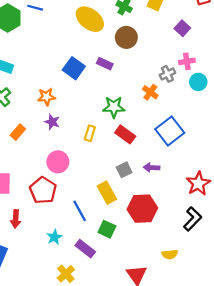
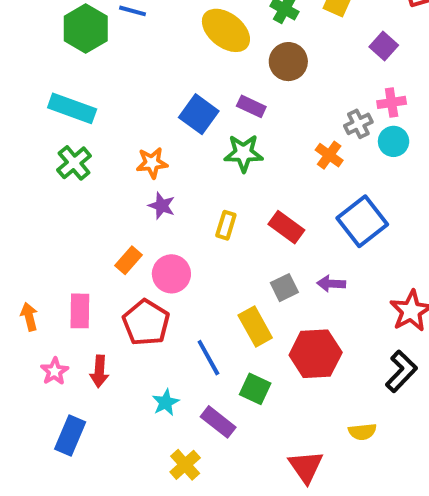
cyan circle: (198, 82) -> (394, 141), moved
green star: (114, 107) -> (244, 153), moved
orange rectangle: (18, 132) -> (129, 260), moved

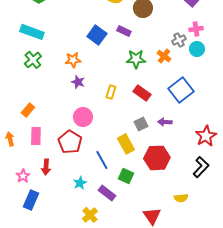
green star: (244, 153) -> (136, 59), moved
orange rectangle: (129, 260) -> (28, 110), moved
pink star: (55, 371) -> (23, 176), moved

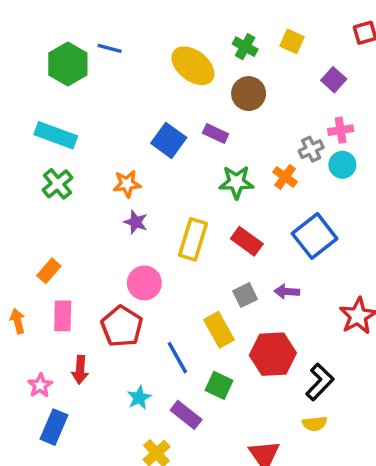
yellow rectangle: (111, 92) -> (193, 239), size x1.6
black L-shape: (201, 167) -> (320, 382), moved

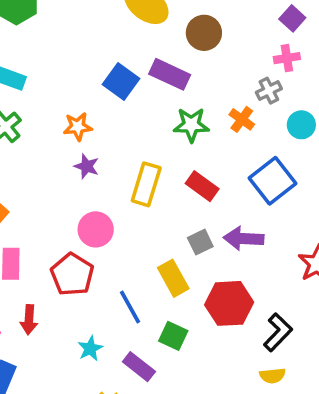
pink cross: (341, 130) -> (287, 58), moved
purple rectangle: (216, 134) -> (170, 74), size x1.5
cyan circle: (342, 165) -> (301, 125), moved
purple arrow: (287, 292) -> (244, 238), size x1.5

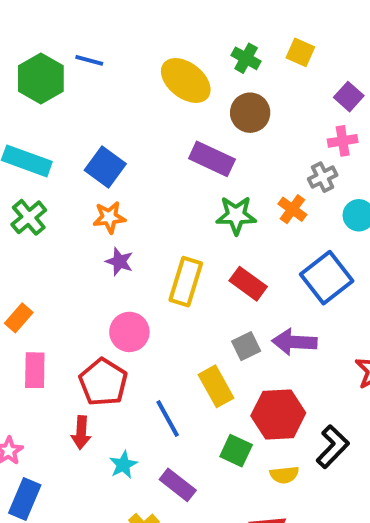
blue square: (121, 82) -> (105, 167), moved
red arrow: (29, 320) -> (81, 433), moved
green square: (173, 336) -> (236, 451), moved
yellow semicircle: (272, 376) -> (284, 475), moved

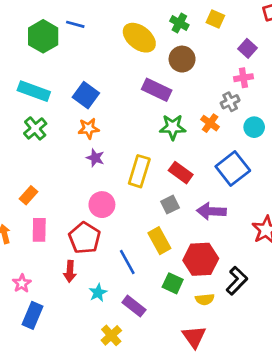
gray square: (246, 346) -> (170, 205), moved

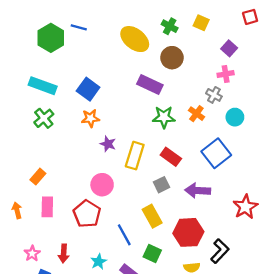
gray cross: (230, 102) -> (214, 95), turned -35
purple star: (95, 158) -> (108, 144), moved
red arrow: (70, 271) -> (64, 253), moved
green square: (173, 283) -> (152, 253), moved

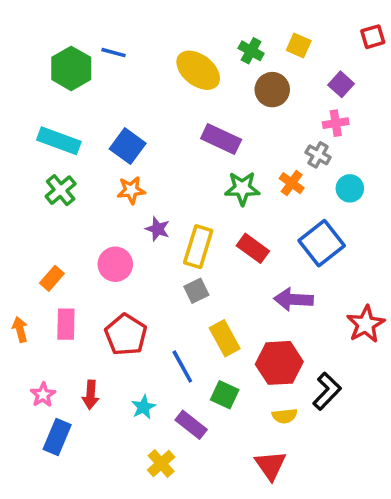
brown circle: (172, 58) -> (272, 90), moved
pink circle: (102, 185) -> (115, 264), moved
gray square: (161, 185) -> (196, 291), moved

